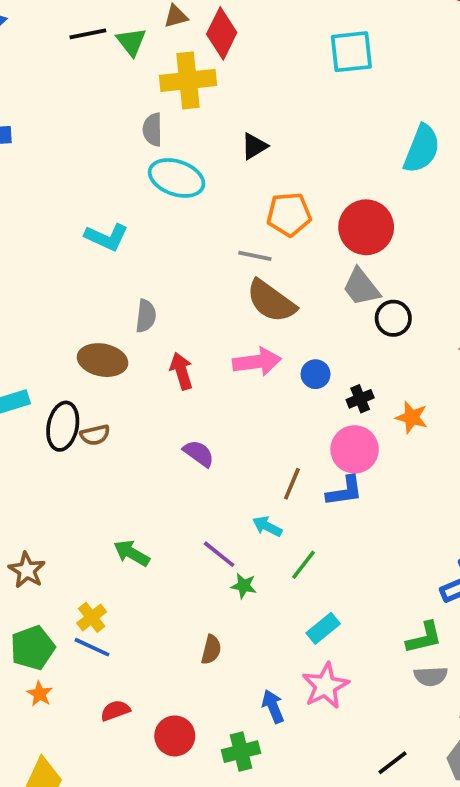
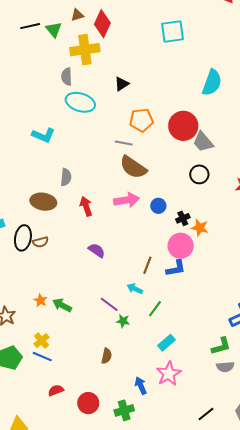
gray trapezoid: (361, 287) -> (203, 142), moved
orange star: (412, 417) -> (200, 228), moved
orange star: (40, 694) -> (40, 300), moved

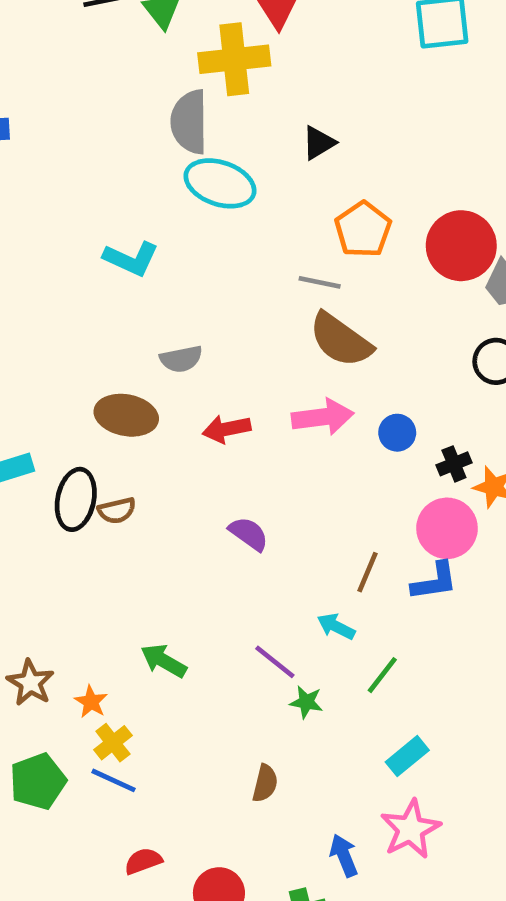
gray semicircle: (67, 77) -> (189, 122), size x1.5
orange pentagon: (141, 120) -> (363, 229), turned -30
gray semicircle: (66, 177) -> (181, 359), turned 72
red arrow: (86, 206) -> (227, 429), turned -84
orange star: (40, 300) -> (91, 702), moved

